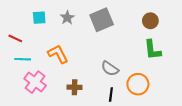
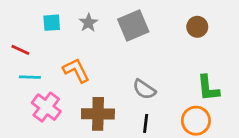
green L-shape: (152, 50) -> (208, 88), moved
orange circle: (138, 84) -> (196, 121), moved
brown cross: (75, 87) -> (98, 114), size x1.6

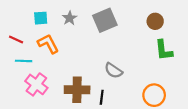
orange L-shape: (76, 70) -> (48, 44), moved
green L-shape: (208, 88) -> (164, 50), moved
black line: (146, 123) -> (102, 97), moved

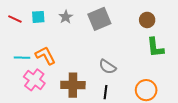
red line: (16, 39) -> (15, 19), moved
orange L-shape: (48, 44) -> (45, 56), moved
black line: (102, 97) -> (105, 92), moved

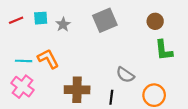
gray star: (66, 17) -> (63, 25), moved
red line: (15, 19) -> (16, 20), turned -48
gray semicircle: (107, 67) -> (125, 75), moved
pink cross: (34, 80) -> (22, 87), moved

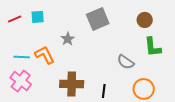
gray star: (63, 25) -> (68, 39), moved
gray semicircle: (125, 75) -> (126, 62), moved

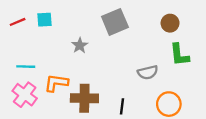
orange L-shape: (45, 55) -> (56, 83), moved, turned -55
gray semicircle: (126, 62) -> (148, 72), turned -48

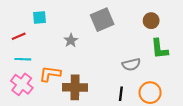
red line: (18, 22) -> (19, 36), moved
black line: (122, 106) -> (121, 94), moved

